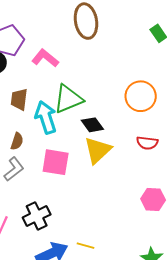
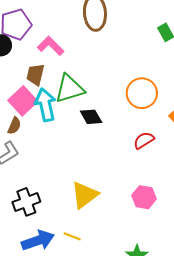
brown trapezoid: (19, 99) -> (35, 75), moved
red semicircle: (147, 143) -> (144, 140), turned 135
yellow triangle: (98, 150) -> (85, 195), moved
pink square: (56, 162) -> (23, 101), moved, turned 32

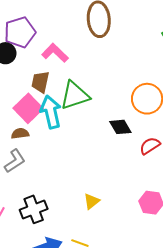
black diamond: (91, 117) -> (120, 127), moved
brown semicircle: (14, 126) -> (20, 133), turned -120
yellow triangle: (85, 195) -> (92, 201), size x0.6

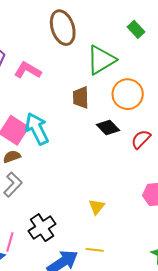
brown trapezoid: (40, 82) -> (81, 97), moved
green triangle: (75, 95) -> (101, 60), moved

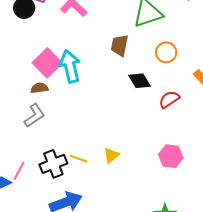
orange circle: (128, 94) -> (166, 52), size x0.7
yellow line: (95, 250) -> (78, 159), moved

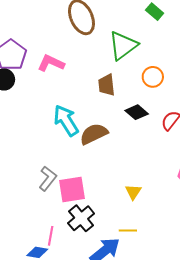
pink square: (47, 63) -> (72, 189), moved, turned -36
brown semicircle: (39, 88) -> (94, 134), moved, size x1.6
yellow line: (78, 159) -> (128, 230), moved

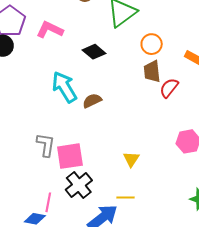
brown trapezoid: (106, 85) -> (152, 71), moved
black diamond: (137, 112) -> (94, 52), moved
brown semicircle: (94, 134) -> (92, 101), size x0.7
gray L-shape: (48, 178) -> (46, 145), turned -30

